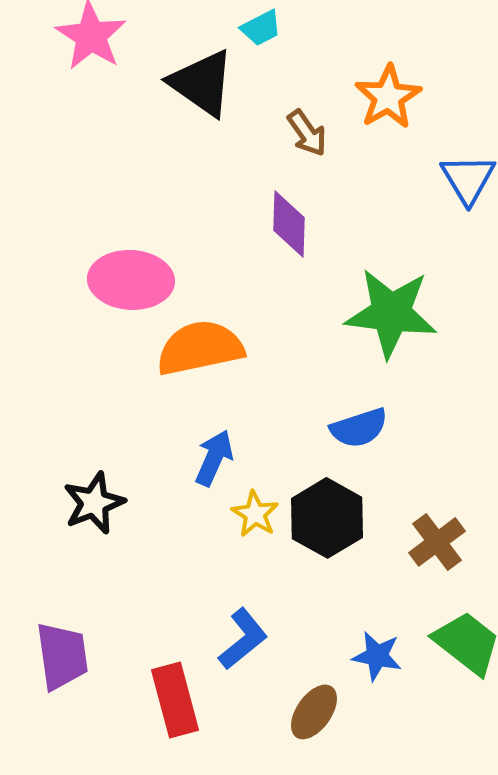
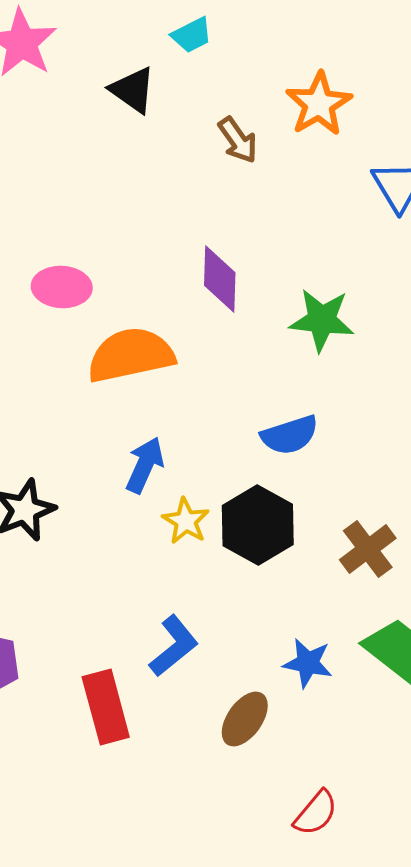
black triangle: (202, 83) -> (133, 90), size x0.7
purple diamond: (289, 224) -> (220, 279), moved
pink ellipse: (131, 280) -> (62, 287), size x0.7
green star: (391, 313) -> (322, 320), size x0.7

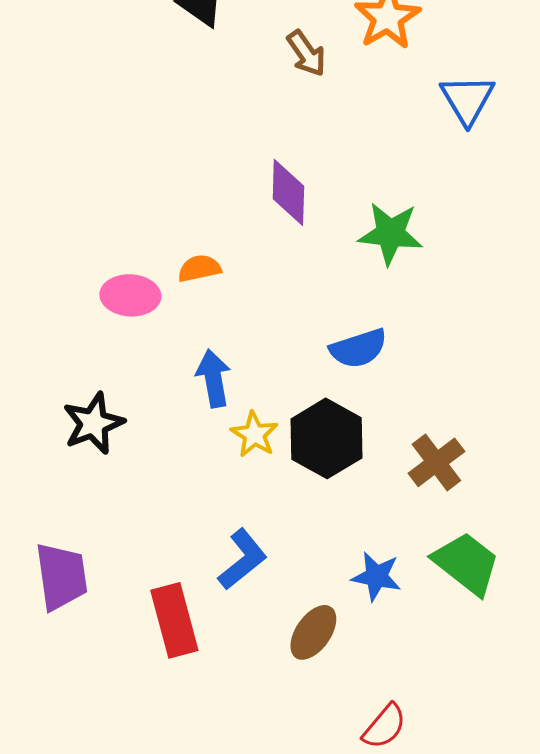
pink ellipse: (62, 287) -> (130, 295), moved
orange semicircle: (131, 355) -> (199, 268), size x0.5
blue arrow: (145, 465) -> (213, 378), turned -34

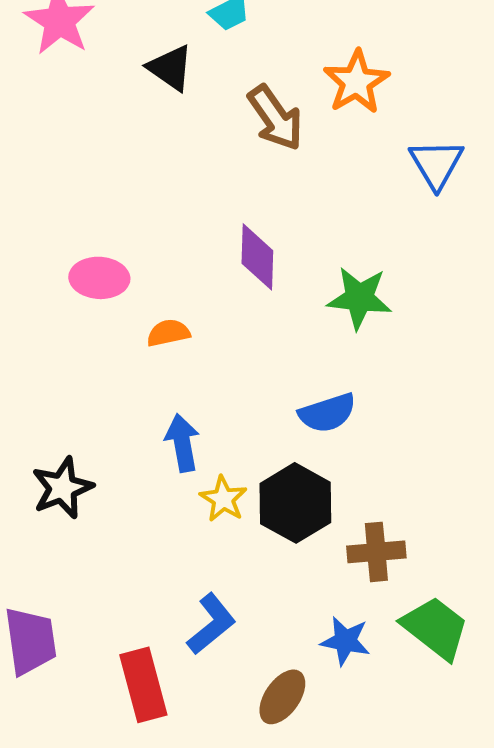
brown arrow: (306, 53) -> (275, 118), size x1.4
pink ellipse: (130, 295) -> (99, 278), moved
brown cross: (436, 462) -> (376, 552), moved, turned 32

